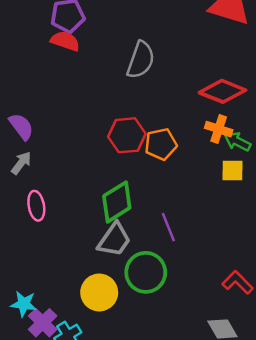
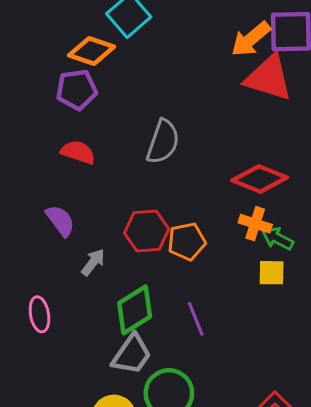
red semicircle: (65, 41) -> (78, 152), moved
purple semicircle: (21, 127) -> (60, 221), moved
gray arrow: (21, 163) -> (93, 262), moved
purple line: (168, 227) -> (196, 319), moved

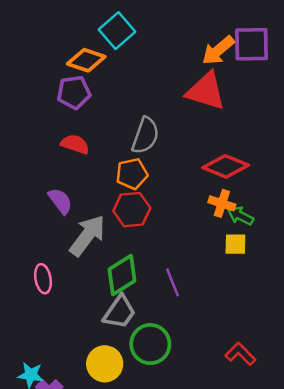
red triangle: (269, 78) -> (206, 91), moved
orange pentagon: (187, 241) -> (132, 174), moved
gray arrow: (93, 262) -> (87, 235), size x1.8

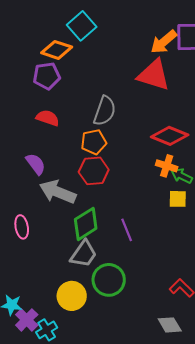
gray arrow: (87, 235) -> (58, 192), turned -105

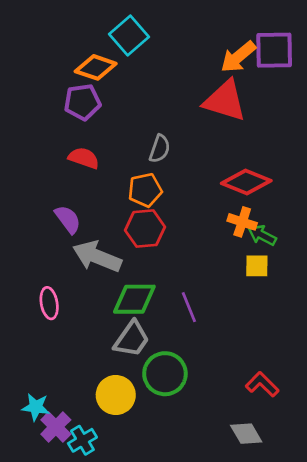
gray semicircle: (105, 111) -> (160, 149), size x0.7
green diamond: (86, 224) -> (134, 299), turned 32

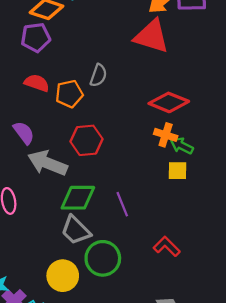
orange pentagon: (145, 190) -> (69, 94), moved
gray trapezoid: (132, 339) -> (76, 230), turned 100
red L-shape: (262, 384) -> (167, 246), moved

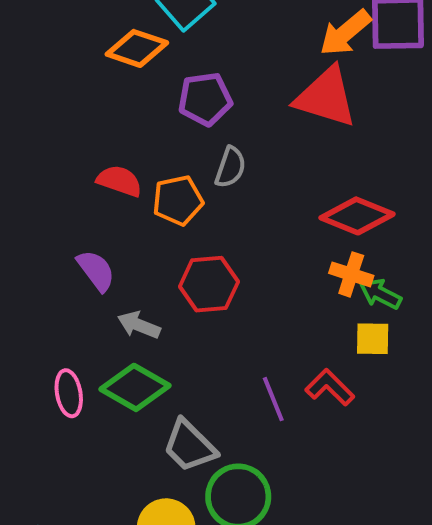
purple pentagon: (36, 37) -> (205, 99), moved
gray arrow: (48, 163) -> (139, 325), size x0.6
green diamond: (78, 198) -> (135, 387), moved, turned 30
red L-shape: (167, 246) -> (330, 387), moved

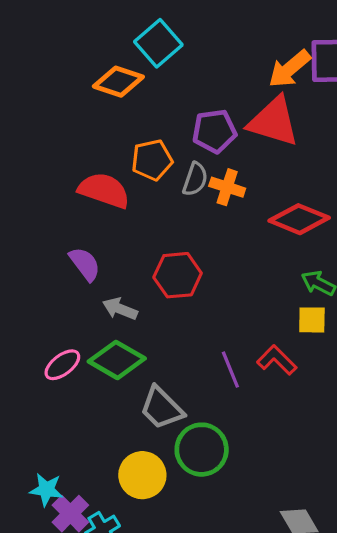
purple pentagon: (205, 99) -> (214, 131), moved
red semicircle: (119, 181) -> (104, 190), size x1.4
orange pentagon: (178, 200) -> (152, 160), moved
orange cross: (351, 274) -> (227, 187), moved
pink ellipse: (69, 393) -> (62, 365), turned 63

